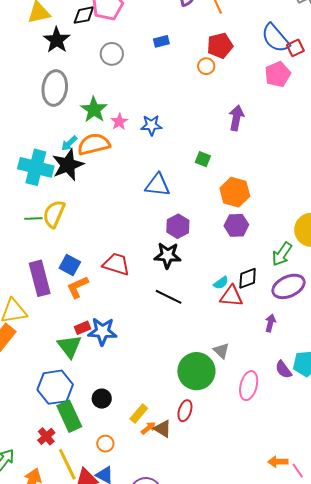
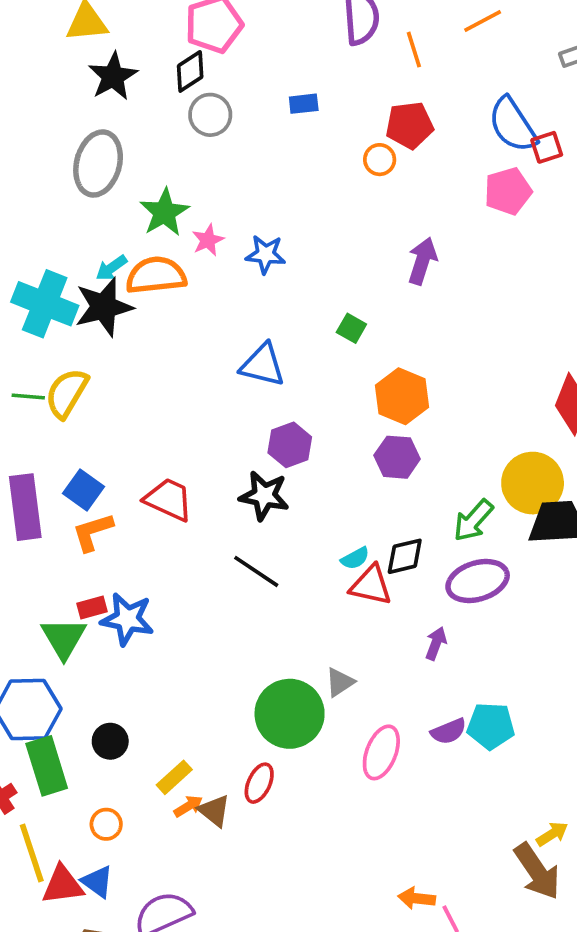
black diamond: (84, 15) -> (190, 71), moved, turned -30
gray triangle: (221, 351) -> (340, 682), turned 36
purple semicircle: (283, 369) -> (449, 731), turned -84

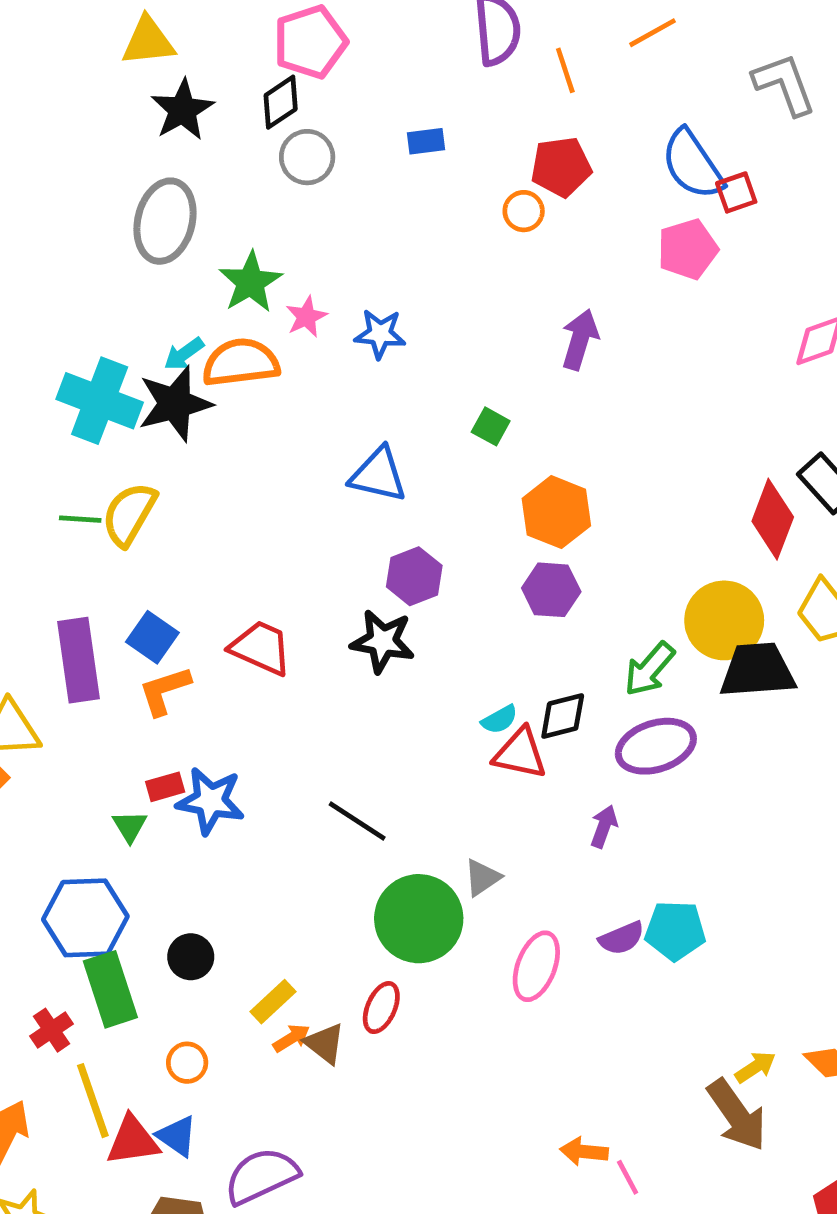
black line: (256, 571) -> (357, 821), moved
green triangle: (64, 638) -> (130, 826), size x0.6

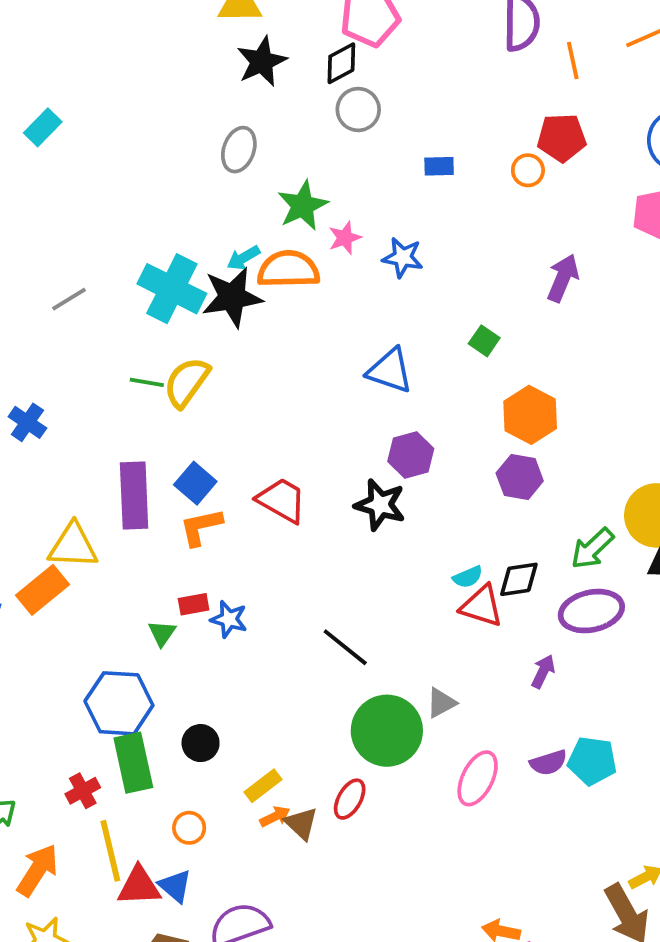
blue rectangle: (426, 141) -> (439, 166), moved
gray ellipse: (165, 221) -> (239, 150), size x0.7
blue star: (210, 801) -> (229, 619), size x0.7

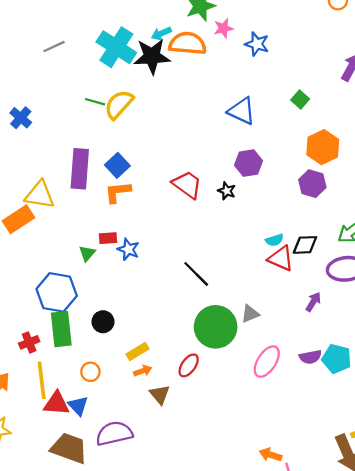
red trapezoid: (282, 500) -> (187, 185), moved
black star: (380, 505) -> (227, 191), size x0.6
brown triangle: (301, 823) -> (160, 394), moved

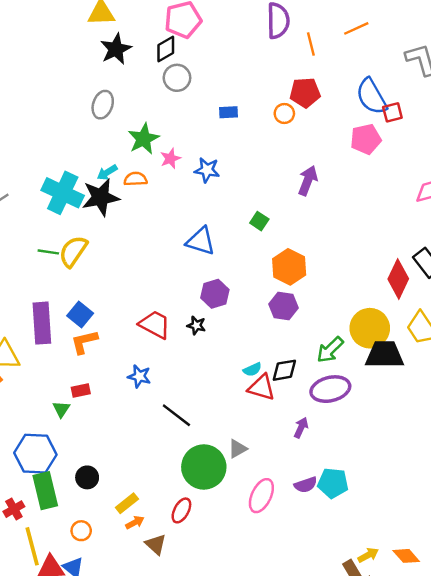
orange semicircle: (188, 43) -> (135, 179), size x0.6
blue star: (128, 249) -> (139, 376), moved

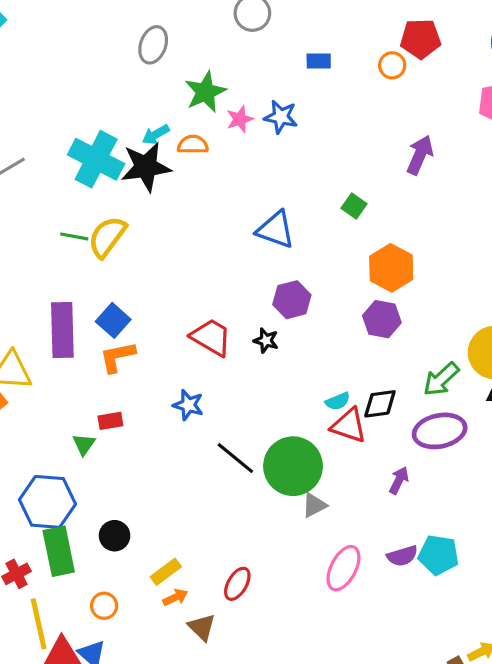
blue star: (207, 170) -> (281, 117), moved
green circle: (204, 467) -> (293, 466), moved

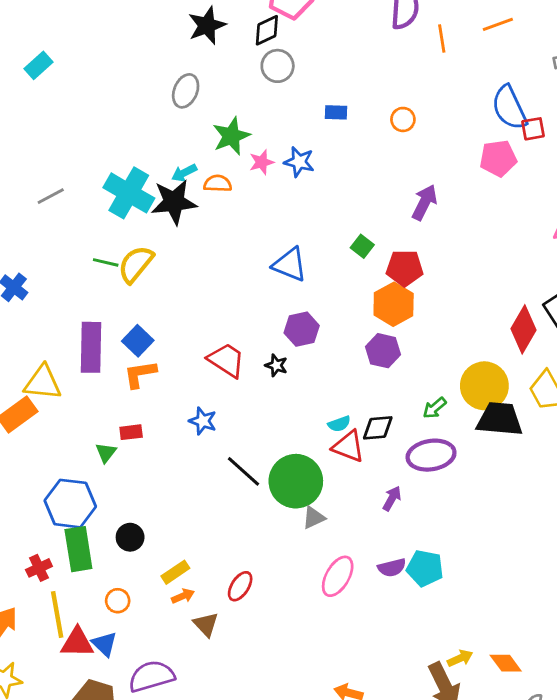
red pentagon: (420, 39) -> (405, 268), moved
green arrow: (441, 379) -> (435, 408), size x0.7

